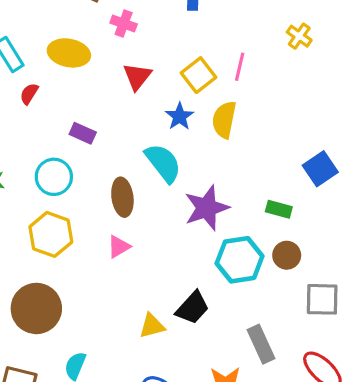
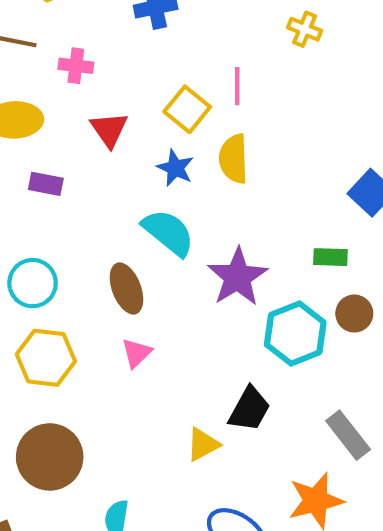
purple rectangle: (83, 133) -> (46, 184), moved

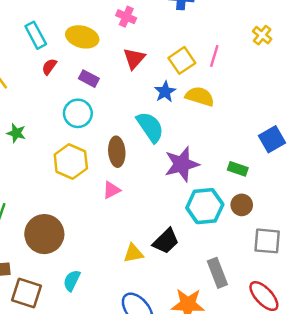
yellow semicircle: (234, 159) -> (200, 96), turned 92
cyan circle: (33, 283) -> (78, 113), moved
yellow hexagon: (46, 358) -> (71, 161), moved

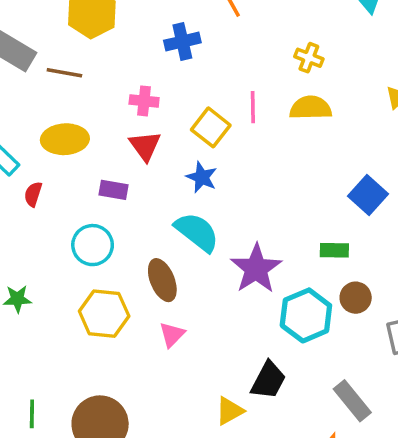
pink cross: (126, 17) -> (144, 101), moved
purple rectangle: (89, 79) -> (113, 190), moved
yellow semicircle: (200, 96) -> (311, 108), moved

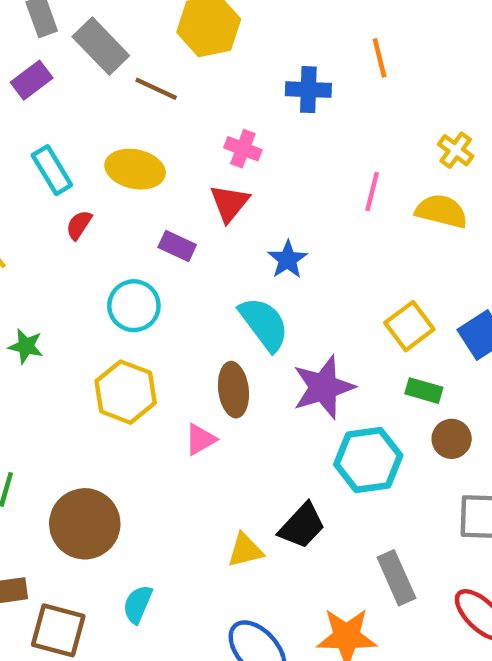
yellow square: (211, 127) -> (409, 326), moved
brown ellipse: (162, 280) -> (233, 390), moved
brown circle: (356, 298) -> (452, 439), moved

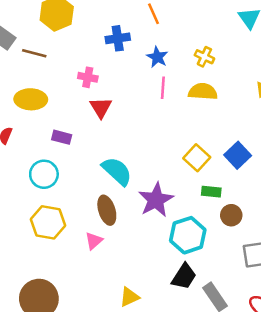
red triangle: (229, 203) -> (101, 108), moved
blue star: (288, 260) -> (157, 57), moved
black trapezoid: (302, 526) -> (184, 276), moved

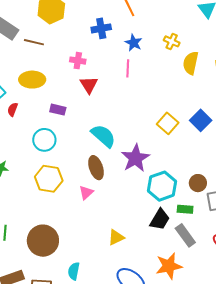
pink line: (163, 88) -> (128, 68), moved
yellow semicircle: (203, 92) -> (191, 63), moved, turned -80
green rectangle: (211, 192) -> (185, 209), moved
brown circle: (231, 215) -> (198, 183), moved

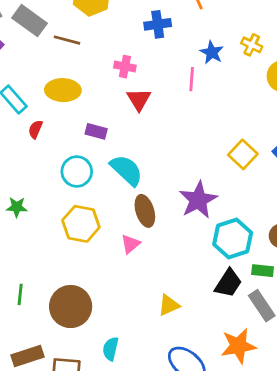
blue star: (134, 43) -> (212, 52), moved
cyan semicircle: (103, 136) -> (127, 170), moved

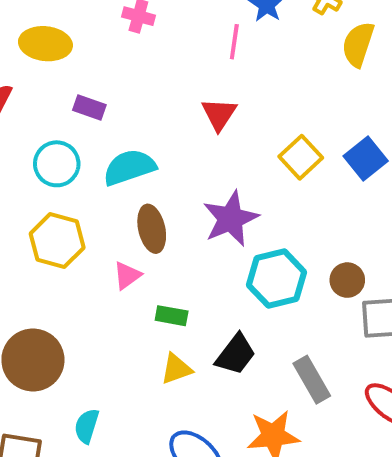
red triangle: (139, 99) -> (219, 114), moved
cyan semicircle: (127, 170) -> (129, 167), turned -66
green rectangle: (263, 271) -> (172, 316), moved
black trapezoid: (228, 283) -> (236, 354), moved

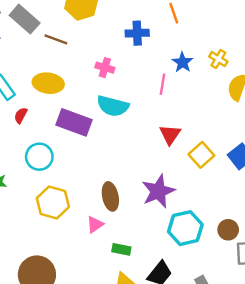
purple rectangle: (89, 107) -> (74, 122), size x1.8
red triangle: (219, 114) -> (170, 135), moved
cyan circle: (57, 164) -> (39, 157), moved
cyan semicircle: (129, 167) -> (113, 106), moved, turned -148

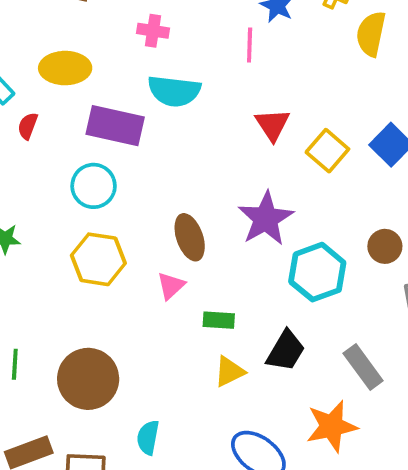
cyan circle: (39, 157) -> (94, 186), moved
brown circle: (228, 230) -> (385, 246), moved

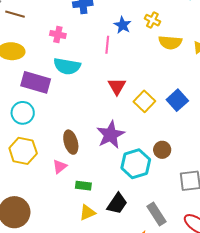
yellow semicircle: (371, 34) -> (170, 42), turned -100
brown circle: (385, 246) -> (162, 150), moved

